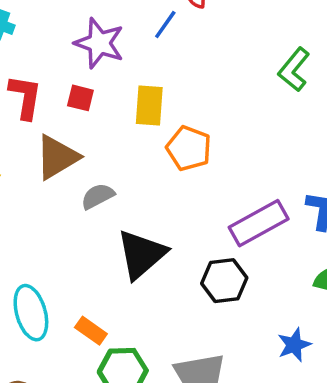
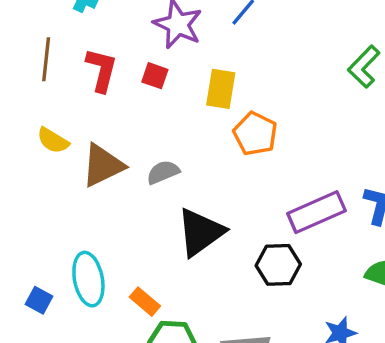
brown triangle: (57, 157) -> (103, 165), moved

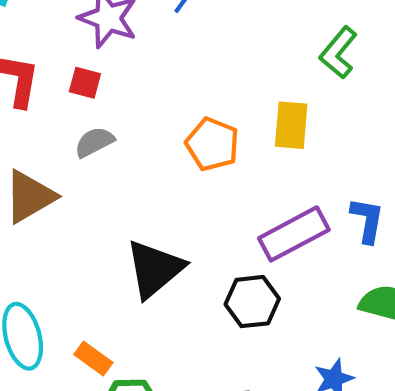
yellow rectangle: (221, 89) -> (291, 125), moved
gray semicircle: (163, 172) -> (94, 142), moved

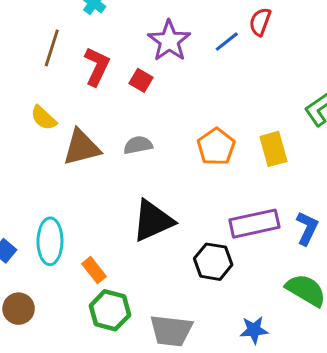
yellow rectangle: (291, 125) -> (273, 149), turned -36
gray semicircle: (94, 142) -> (138, 145), moved

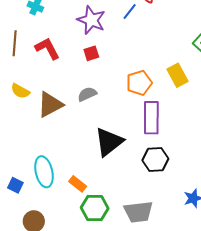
red L-shape: (97, 66) -> (47, 48), turned -40
red square: (141, 80) -> (91, 53), moved, turned -35
orange pentagon: (216, 147) -> (139, 83), turned 30
purple rectangle: (254, 224) -> (151, 118), moved, turned -64

